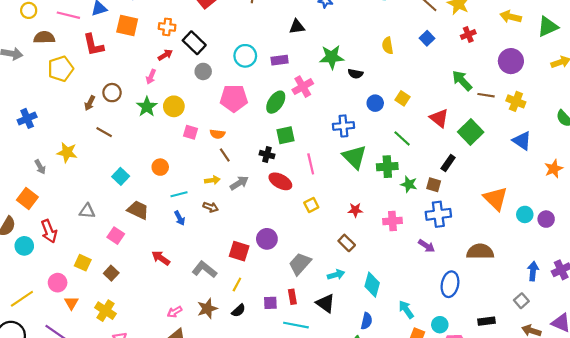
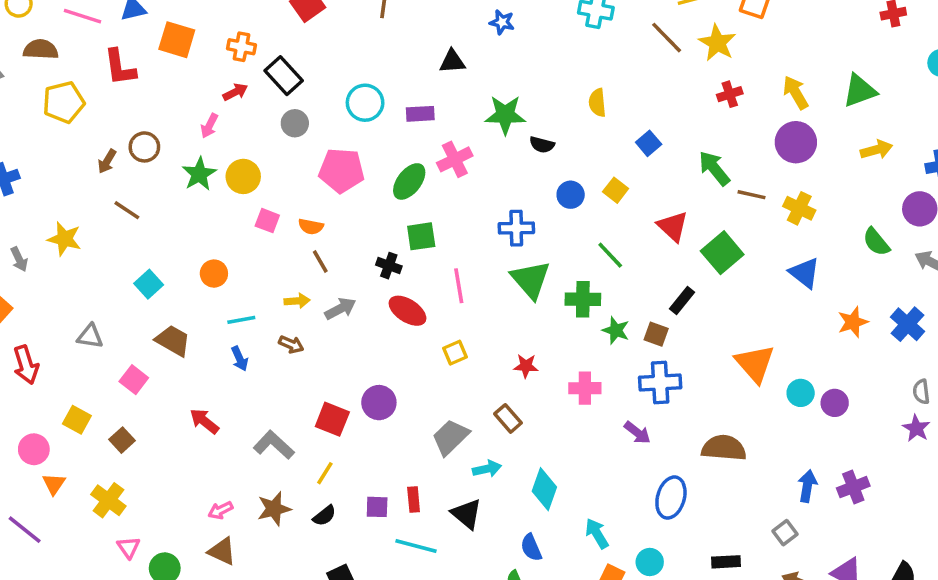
yellow arrow: (511, 17) -> (796, 93), moved, turned 42
blue square: (427, 38) -> (649, 143), moved
gray trapezoid: (300, 264) -> (450, 437), moved
blue semicircle: (367, 321) -> (531, 548), turned 140

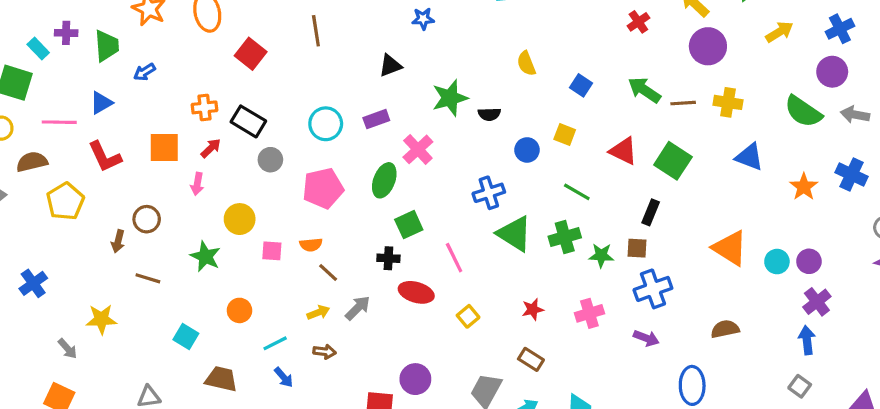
orange square: (177, 40) -> (164, 147), moved
green star: (199, 174) -> (205, 256), moved
green semicircle: (876, 242) -> (803, 112), size x1.4
brown semicircle: (724, 448) -> (725, 329), size x0.7
purple cross: (853, 487) -> (817, 302), moved

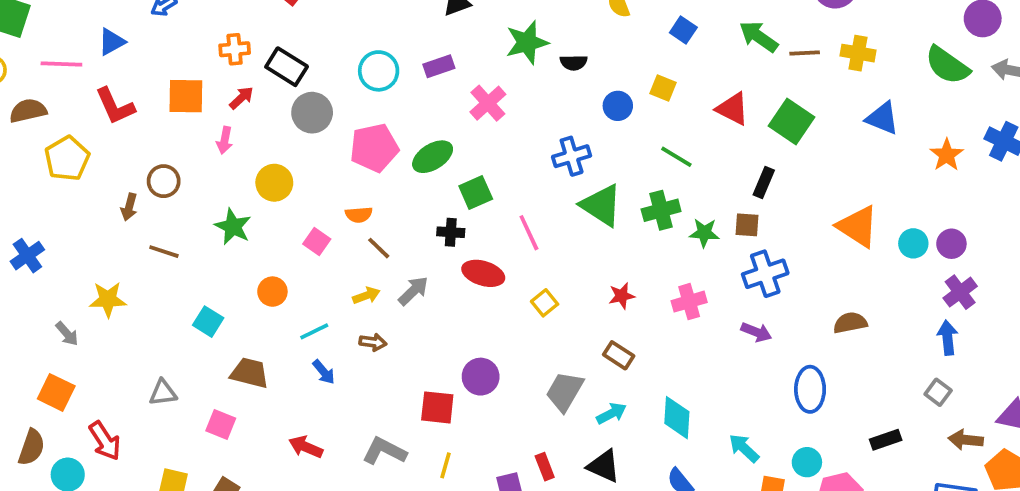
gray circle: (270, 160) -> (312, 113), size x1.4
green ellipse: (384, 180) -> (433, 157), moved, turned 36
pink square: (272, 251) -> (317, 242), moved, turned 30

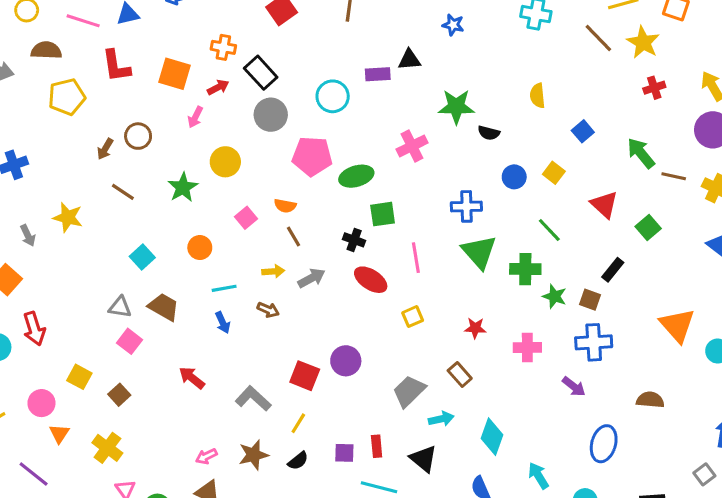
purple rectangle: (439, 66) -> (378, 74), moved
green square: (791, 121) -> (648, 228), size x0.7
gray triangle: (163, 393) -> (120, 307), moved

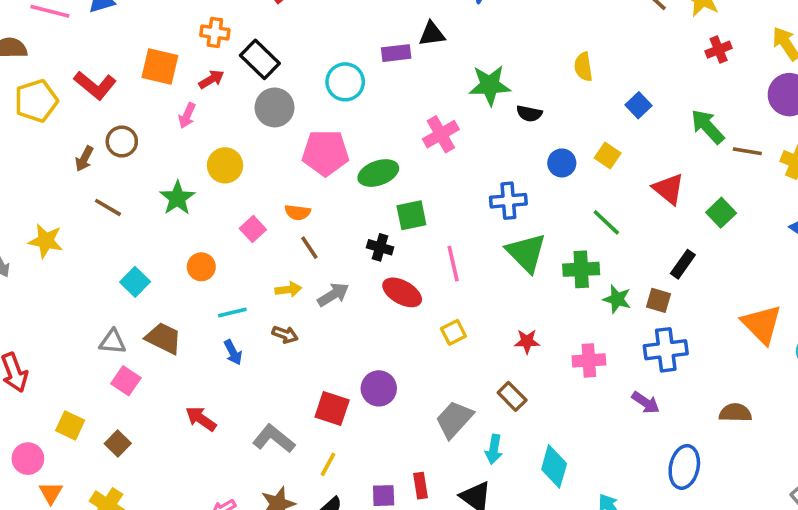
red L-shape: (116, 66) -> (95, 85), moved, turned -39
cyan arrow: (441, 419) -> (494, 449), turned 115

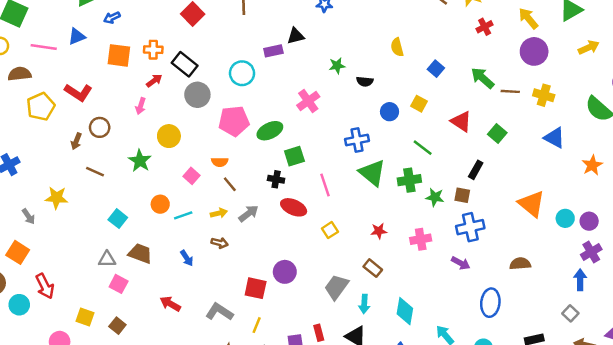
orange square: (160, 66) -> (119, 55), moved
green star: (490, 85) -> (337, 66), size x0.6
cyan line: (232, 313) -> (183, 215), moved

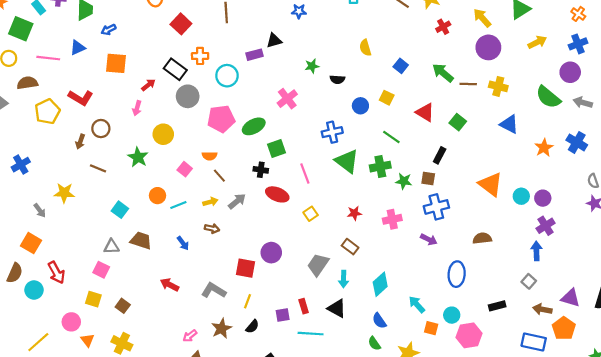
orange cross: (153, 50) -> (200, 56), moved
pink square: (119, 284) -> (101, 270), moved
cyan diamond: (405, 311) -> (380, 284), turned 40

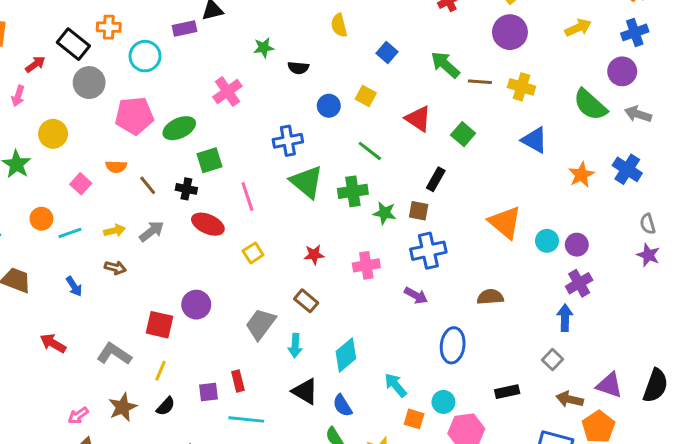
brown line: (219, 176) -> (148, 185), moved
black triangle: (337, 308) -> (305, 391), moved

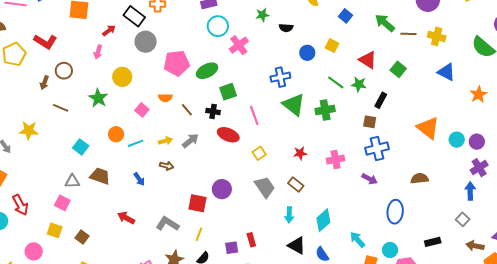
cyan circle: (145, 56) -> (218, 26), moved
green star: (384, 213) -> (359, 84), moved
gray trapezoid: (261, 324) -> (265, 187), moved, turned 110

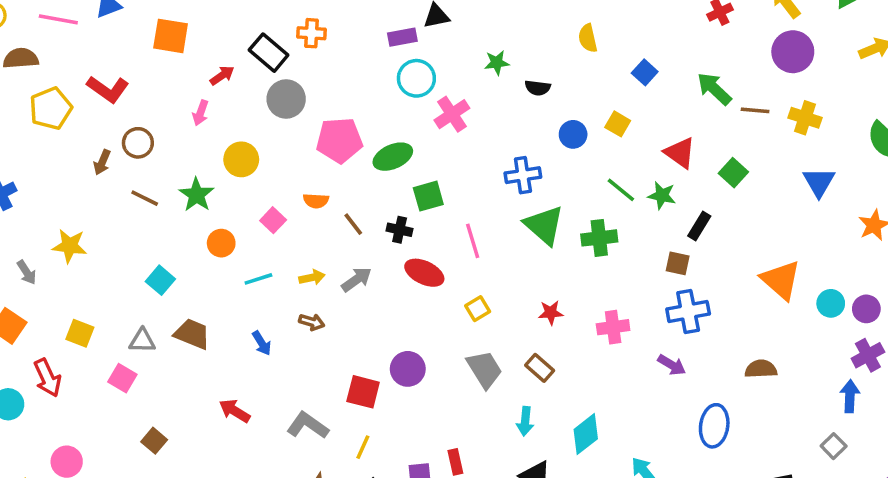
blue triangle: (446, 72) -> (819, 182), turned 30
brown line: (61, 108) -> (145, 198), moved
orange circle: (116, 134) -> (221, 243), moved
yellow square: (55, 230) -> (80, 333), moved

